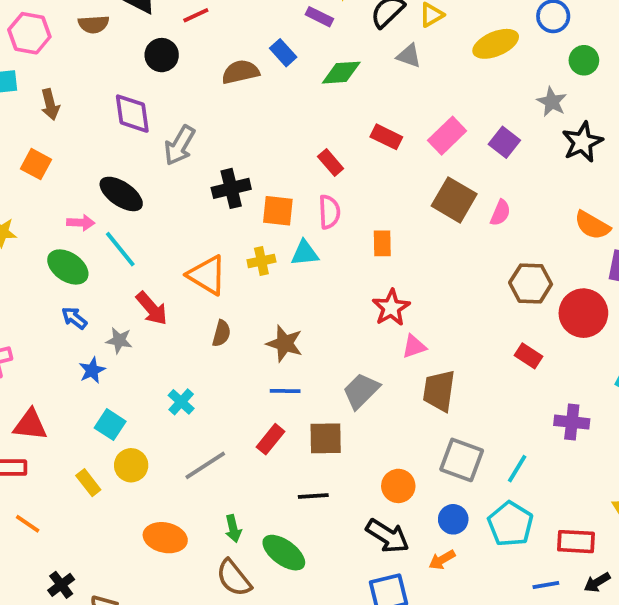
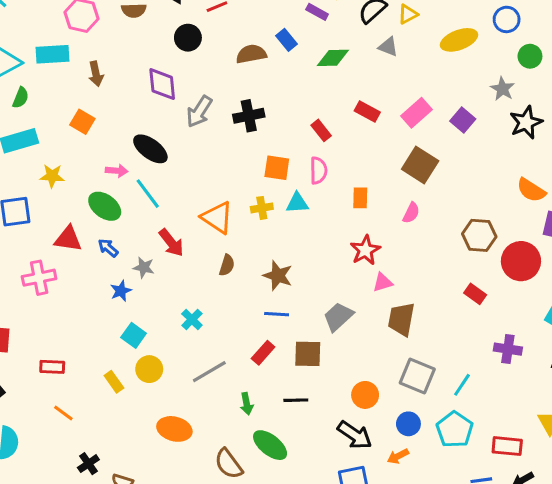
black cross: (231, 188) -> (249, 116), moved
pink semicircle: (500, 213) -> (411, 213), moved
red triangle: (30, 425) -> (68, 239), moved
green arrow: (233, 529) -> (247, 404), moved

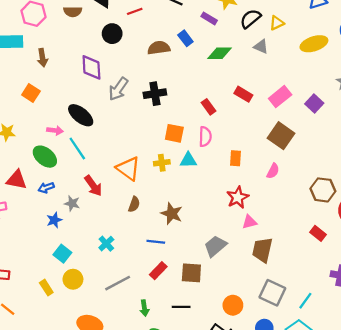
blue arrow: (108, 248) -> (46, 188), turned -63
blue line: (277, 314) -> (156, 242), moved

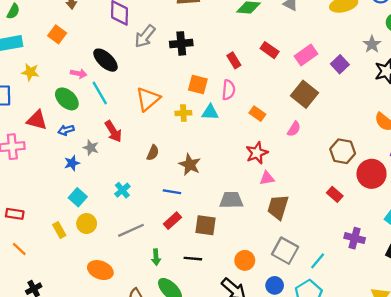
orange rectangle: (235, 158) -> (257, 114), turned -63
orange triangle: (128, 169) -> (148, 99), moved, turned 40
gray trapezoid: (215, 246) -> (231, 200), turned 35

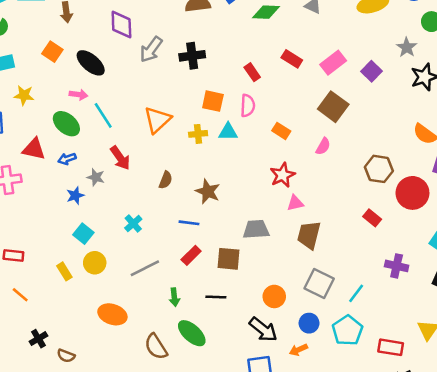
black ellipse: (106, 60) -> (91, 63), moved

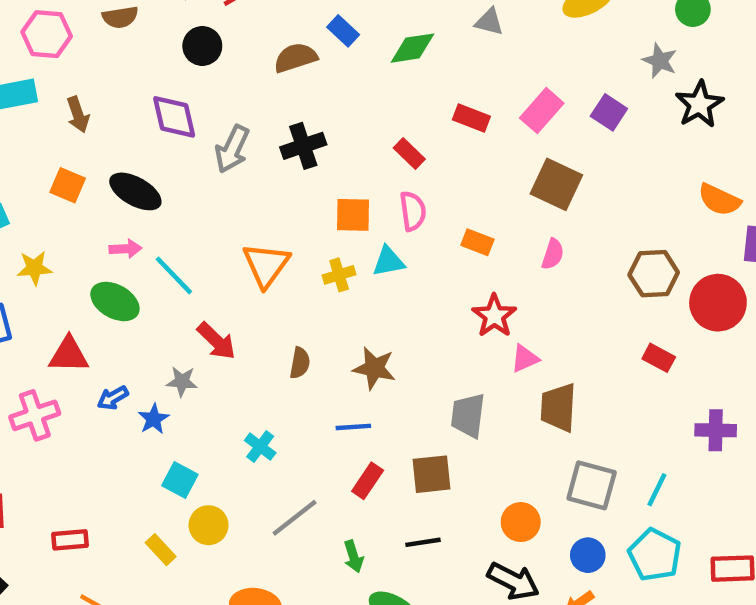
blue arrow: (67, 159) -> (113, 398), moved
gray trapezoid: (256, 229) -> (468, 416), turned -68

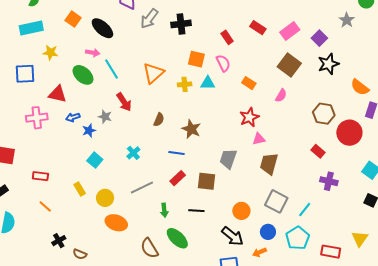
black star: (699, 104) -> (328, 64), moved
pink semicircle: (413, 211) -> (223, 63), turned -30
purple cross: (716, 430) -> (329, 181), moved
yellow circle: (209, 525) -> (105, 198), moved

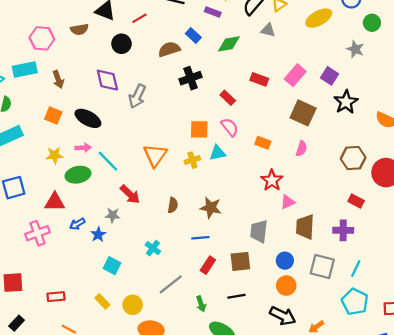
black cross: (181, 24) -> (191, 78), moved
yellow star: (51, 52) -> (55, 155), moved
green ellipse: (83, 75) -> (78, 175), turned -40
purple cross: (329, 181) -> (343, 230), moved
blue circle: (268, 232) -> (285, 261), moved

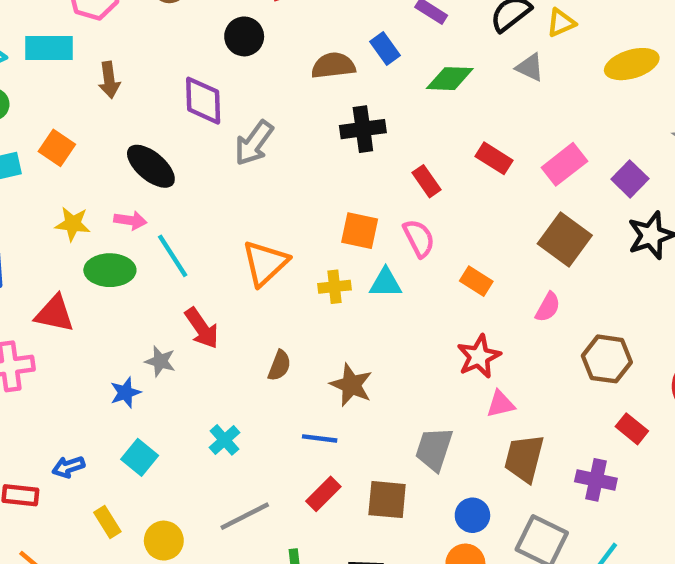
orange square: (53, 115) -> (57, 148), moved
brown hexagon: (353, 158) -> (607, 359), moved
blue arrow: (77, 224) -> (68, 467), moved

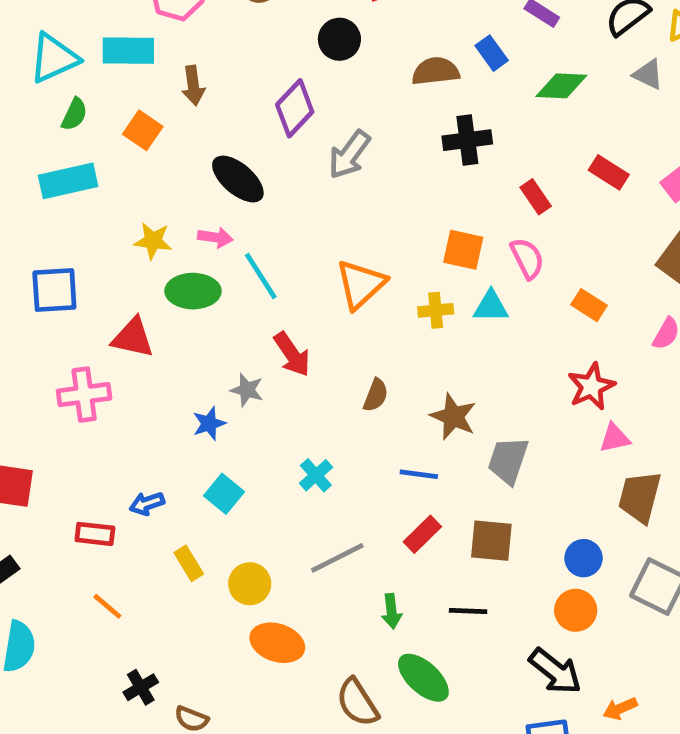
purple diamond: (203, 101) -> (295, 108), turned 45
orange square: (57, 148) -> (143, 130), moved
gray trapezoid: (434, 449) -> (508, 460), moved

